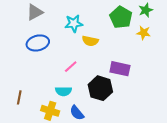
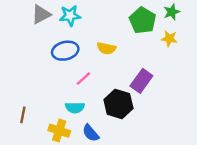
cyan star: (74, 23) -> (70, 16), moved
blue ellipse: (38, 43) -> (65, 51), moved
purple rectangle: (120, 69) -> (141, 81), turned -66

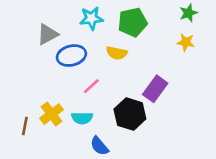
gray triangle: (41, 14) -> (48, 34), moved
cyan star: (70, 16) -> (91, 18), moved
green pentagon: (143, 20) -> (133, 22), moved, turned 30
yellow cross: (59, 131) -> (52, 114), moved, turned 35

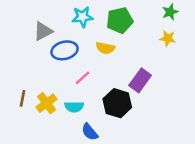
brown line: (25, 126) -> (23, 98), moved

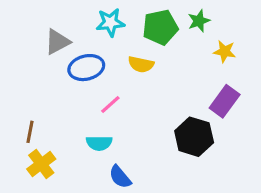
green star: (170, 12) -> (199, 21), moved
purple rectangle: (140, 80) -> (225, 101), moved
yellow cross: (47, 103) -> (41, 164), moved
black hexagon: (117, 103) -> (194, 137), moved

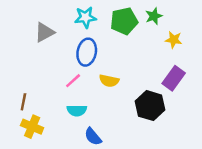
yellow semicircle: (141, 64) -> (109, 81), moved
blue ellipse: (86, 68) -> (87, 52), moved, turned -65
pink line: (110, 105) -> (73, 81), moved
yellow cross: (41, 164) -> (32, 127), turned -30

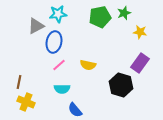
cyan star: (85, 17) -> (58, 14), moved
blue ellipse: (87, 52) -> (54, 42), moved

